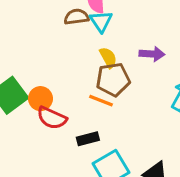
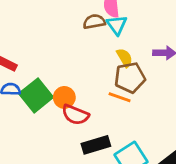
black rectangle: (88, 139) -> (96, 145), moved, size x1.4

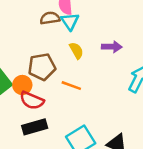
brown pentagon: (130, 78) -> (42, 67), moved
black rectangle: (96, 145) -> (35, 127), moved

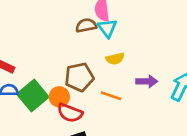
purple arrow: (112, 47) -> (147, 81), moved
yellow semicircle: (76, 51) -> (115, 59), turned 108

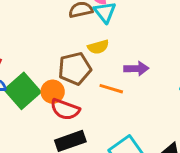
yellow semicircle: (115, 59) -> (98, 47), moved
purple arrow: (147, 81) -> (136, 69), moved

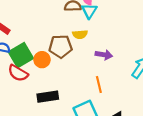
orange line: (111, 89) -> (99, 84), moved, turned 49
red semicircle: (65, 109) -> (18, 73), moved

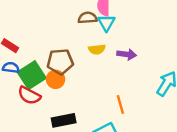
brown pentagon: (61, 46) -> (60, 62), moved
purple arrow: (104, 55) -> (127, 54), moved

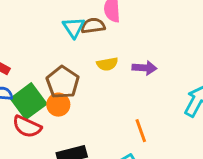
cyan triangle: (106, 23) -> (74, 27), moved
brown pentagon: (60, 62) -> (63, 82), turned -30

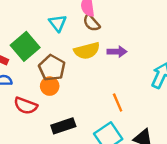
brown semicircle: (93, 26) -> (91, 23), moved, turned -120
yellow semicircle: (107, 64) -> (87, 51), size x1.5
green square: (29, 101) -> (25, 46), moved

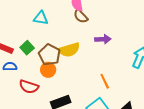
cyan triangle: (58, 23) -> (41, 18), moved, turned -42
green square: (25, 46) -> (27, 48), moved, size x0.6
yellow semicircle: (87, 51) -> (69, 50), moved

